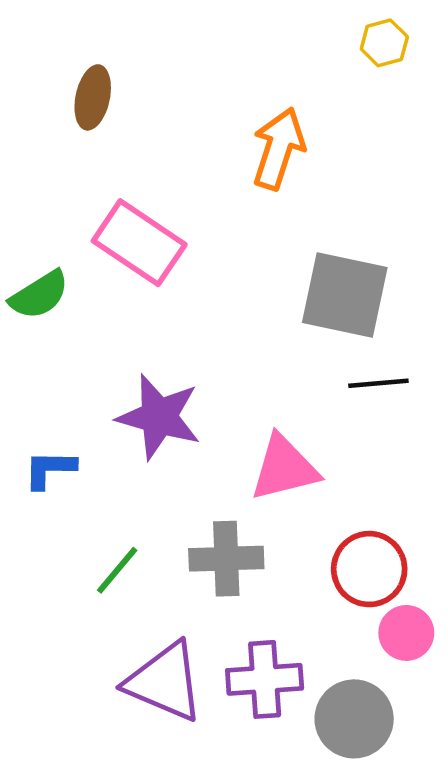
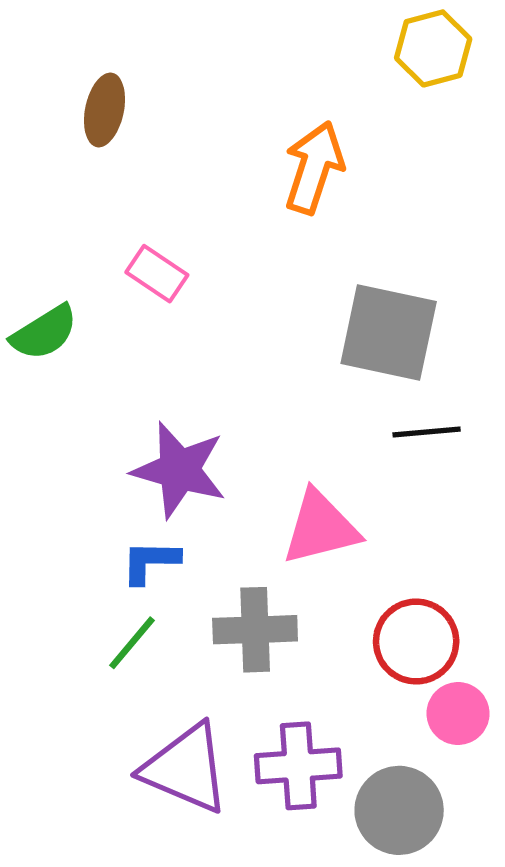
yellow hexagon: (384, 43) -> (433, 48), size x1.4
pink rectangle: (139, 243) -> (157, 274), size x0.6
blue L-shape: (50, 469) -> (150, 562), moved

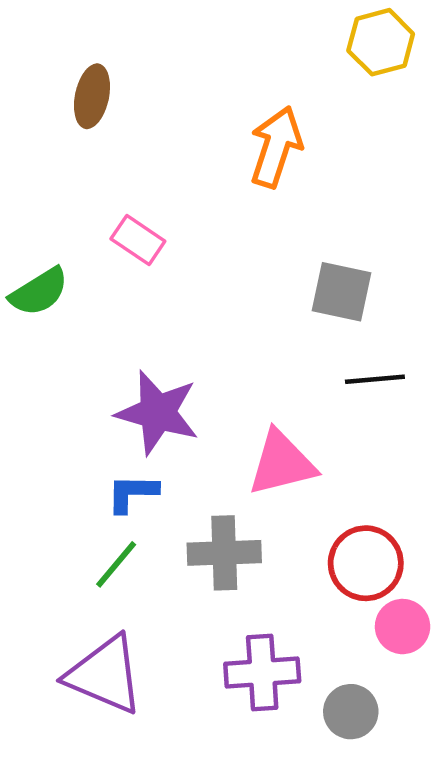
gray square: (389, 333) -> (342, 292), size x0.7
purple triangle: (186, 768) -> (105, 675), moved
gray circle: (399, 810) -> (351, 712), size x0.7

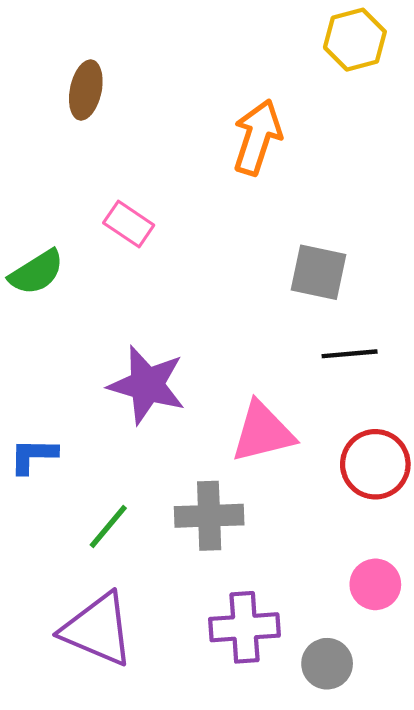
blue L-shape: (132, 493) -> (33, 456), moved
red circle: (366, 563) -> (375, 464), moved

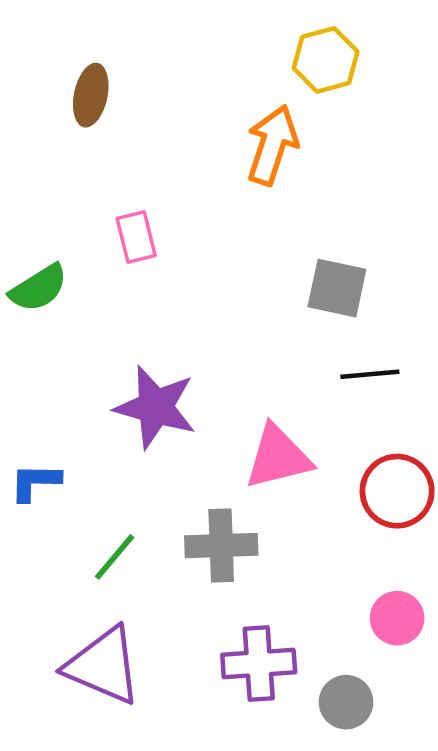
yellow hexagon: (355, 40) -> (326, 60), moved
pink rectangle: (129, 224) -> (136, 237), turned 42

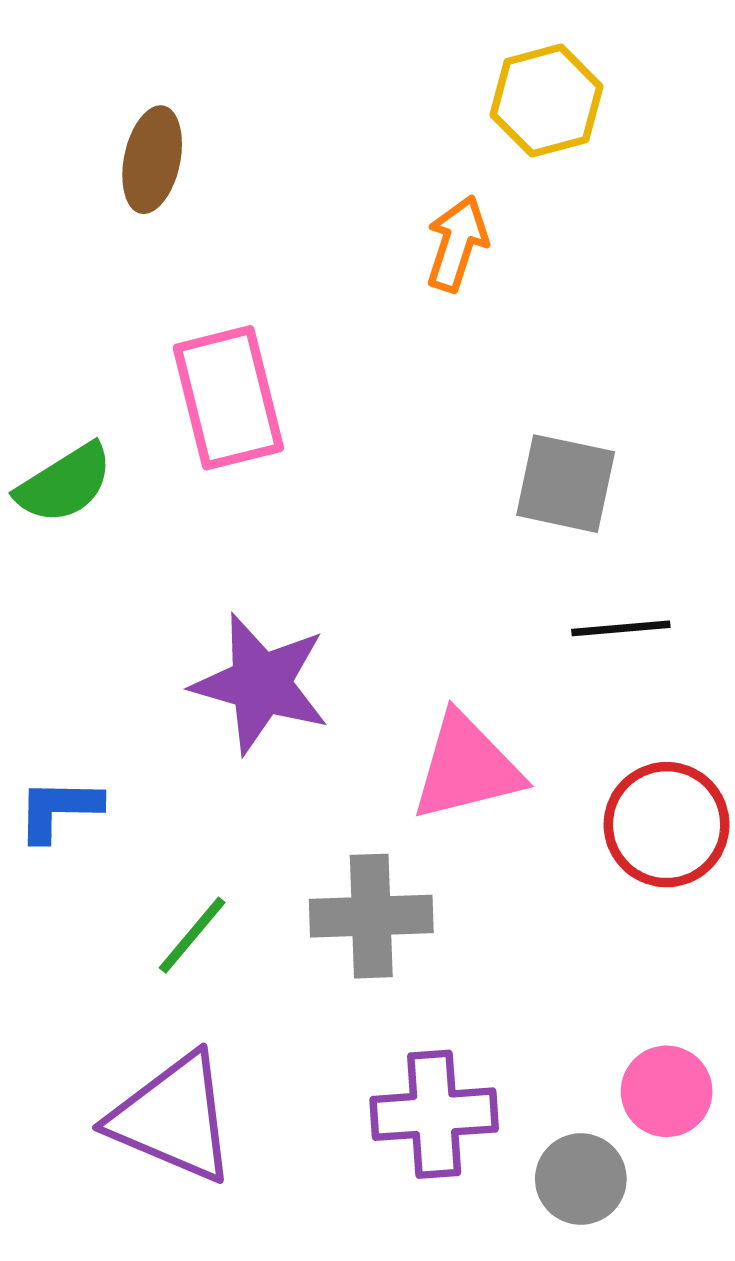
orange arrow: (272, 145) -> (457, 243), size x0.7
pink rectangle: (136, 237) -> (228, 398), size x1.6
pink circle: (397, 618) -> (667, 1091), moved

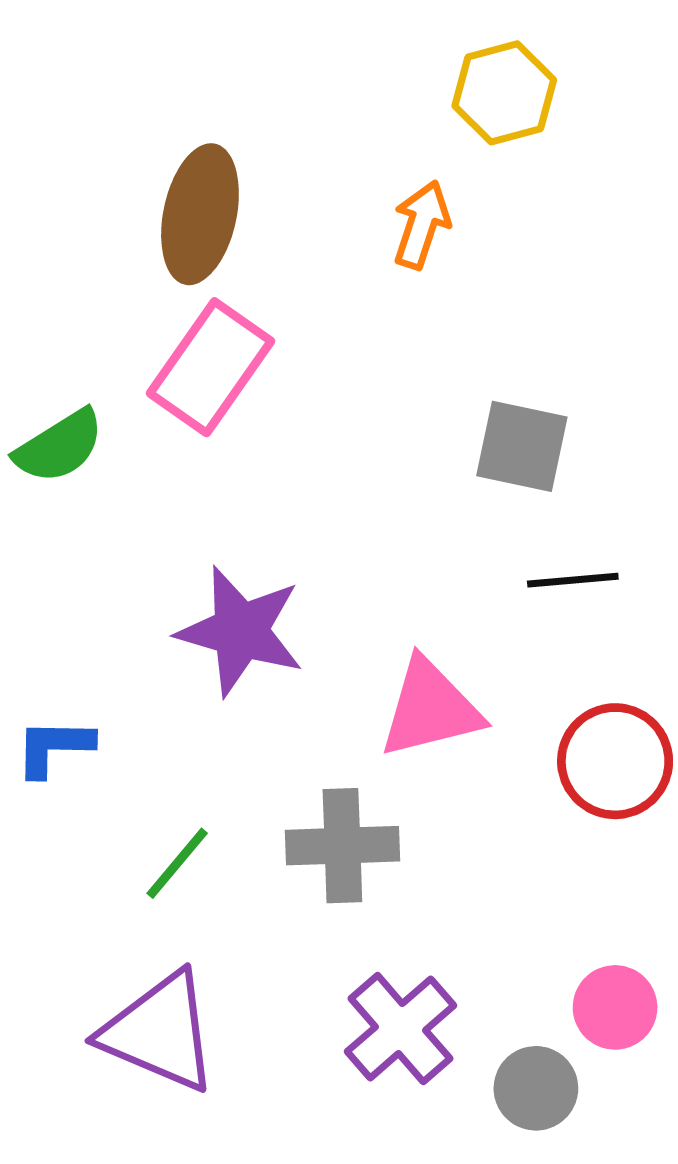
brown ellipse: (152, 160) -> (200, 214), moved, size x1.4
pink rectangle: (228, 398) -> (211, 367), turned 49
purple cross: (434, 1114) -> (400, 1029), turned -37

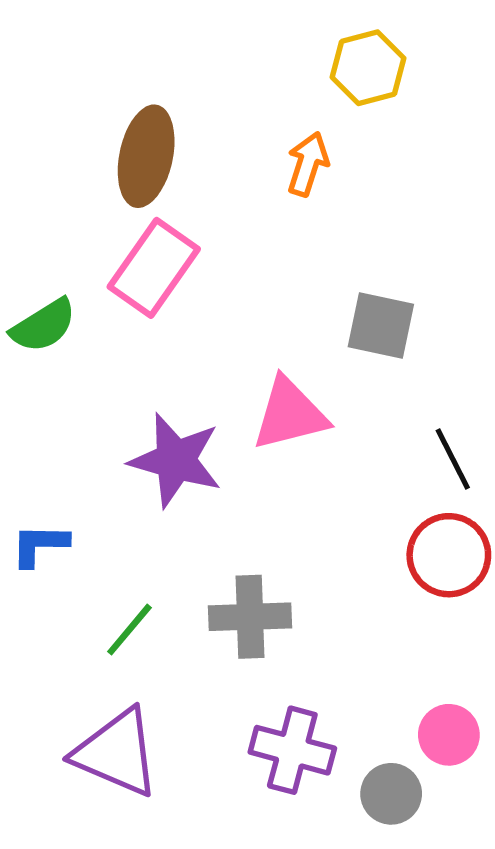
black line: (573, 580) -> (453, 459), moved, turned 68
pink triangle: (430, 708) -> (290, 414), moved
purple cross: (400, 1029) -> (292, 750), turned -34

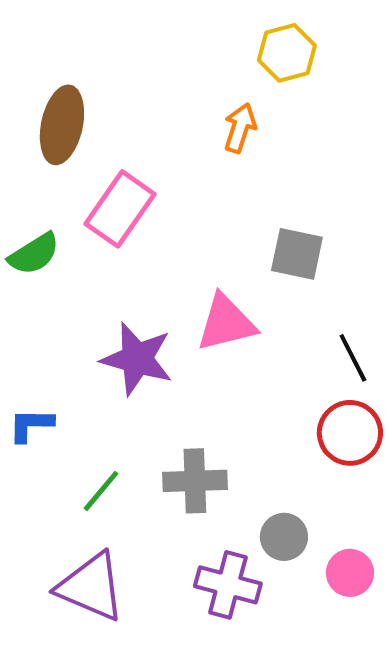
brown ellipse: (146, 156) -> (62, 125), moved
gray circle: (391, 794) -> (284, 537), moved

